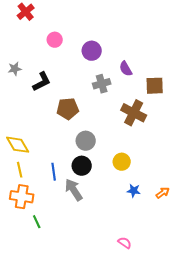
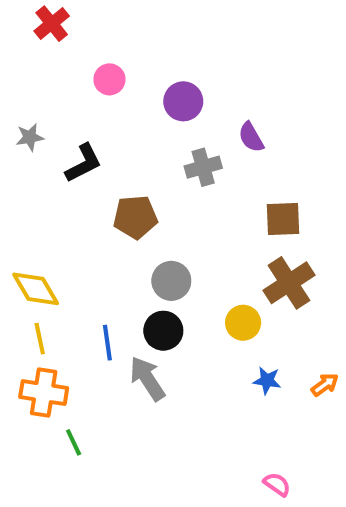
brown square: (155, 86) -> (283, 219), moved
brown cross: (134, 113) -> (289, 283), moved, turned 30
pink semicircle: (125, 243) -> (277, 484), moved

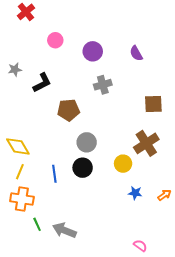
purple semicircle: (251, 137) -> (136, 53), moved
brown square: (283, 219) -> (153, 104), moved
yellow line: (40, 339) -> (20, 172), turned 35
gray arrow: (147, 379) -> (64, 230), moved, turned -35

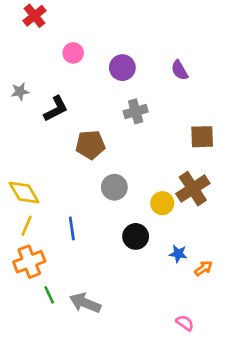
yellow circle: (123, 164) -> (162, 203), moved
black circle: (83, 168) -> (136, 236), moved
orange arrow: (165, 195) -> (203, 268), moved
orange cross: (22, 199) -> (29, 262), turned -30

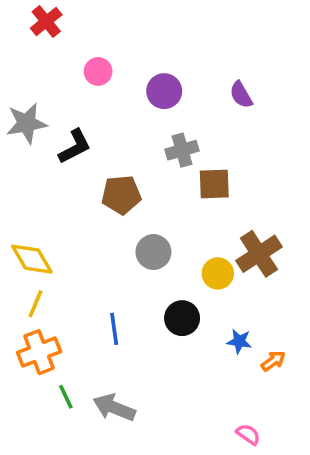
gray star: (20, 91) -> (27, 123), size x1.6
brown square: (202, 137) -> (214, 184), moved
blue line: (72, 228) -> (114, 329), moved

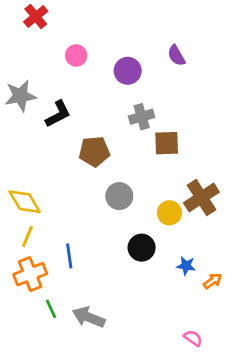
purple semicircle: (241, 95) -> (176, 55), moved
blue line: (114, 329) -> (69, 256), moved

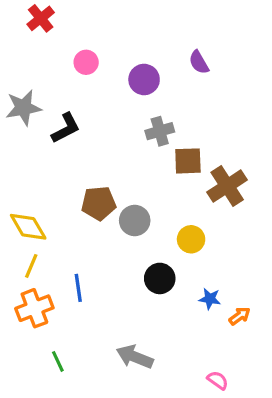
brown pentagon: (94, 152) -> (99, 203), moved
brown cross: (201, 197) -> (227, 186), moved
green line: (51, 309) -> (58, 361), moved
gray arrow: (89, 317) -> (135, 357), moved

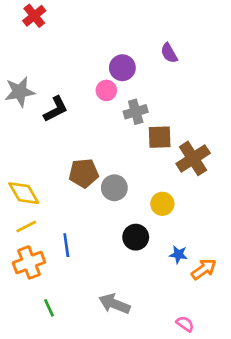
pink circle: (86, 62) -> (106, 90), moved
yellow line: (31, 266) -> (26, 226), turned 40
orange arrow: (240, 316) -> (204, 269), size x1.4

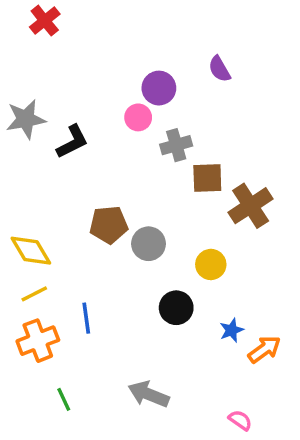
blue star: (178, 254) -> (232, 330), turned -30

